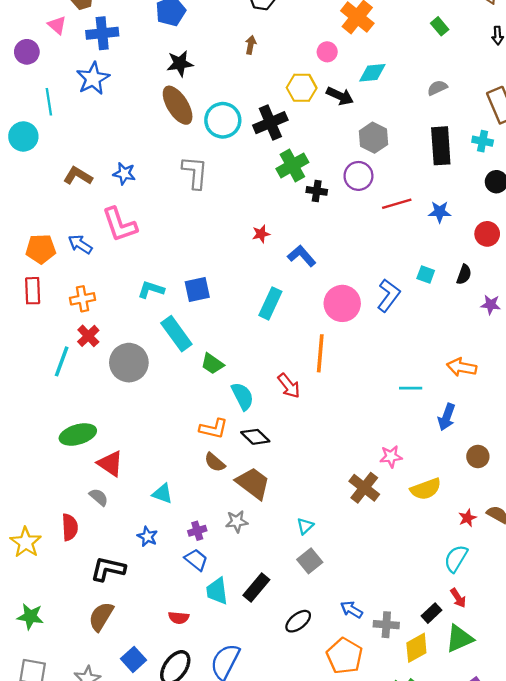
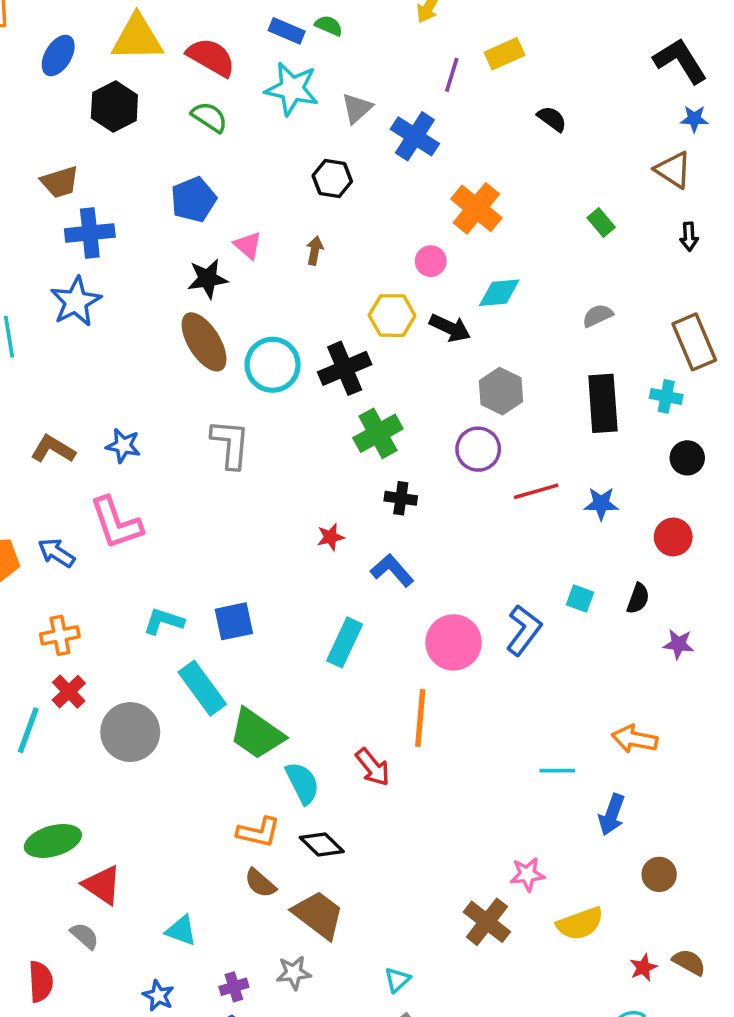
pink triangle: (57, 25) -> (248, 245), moved
black cross: (317, 191) -> (401, 498), moved
green trapezoid: (212, 364) -> (257, 734), size x1.6

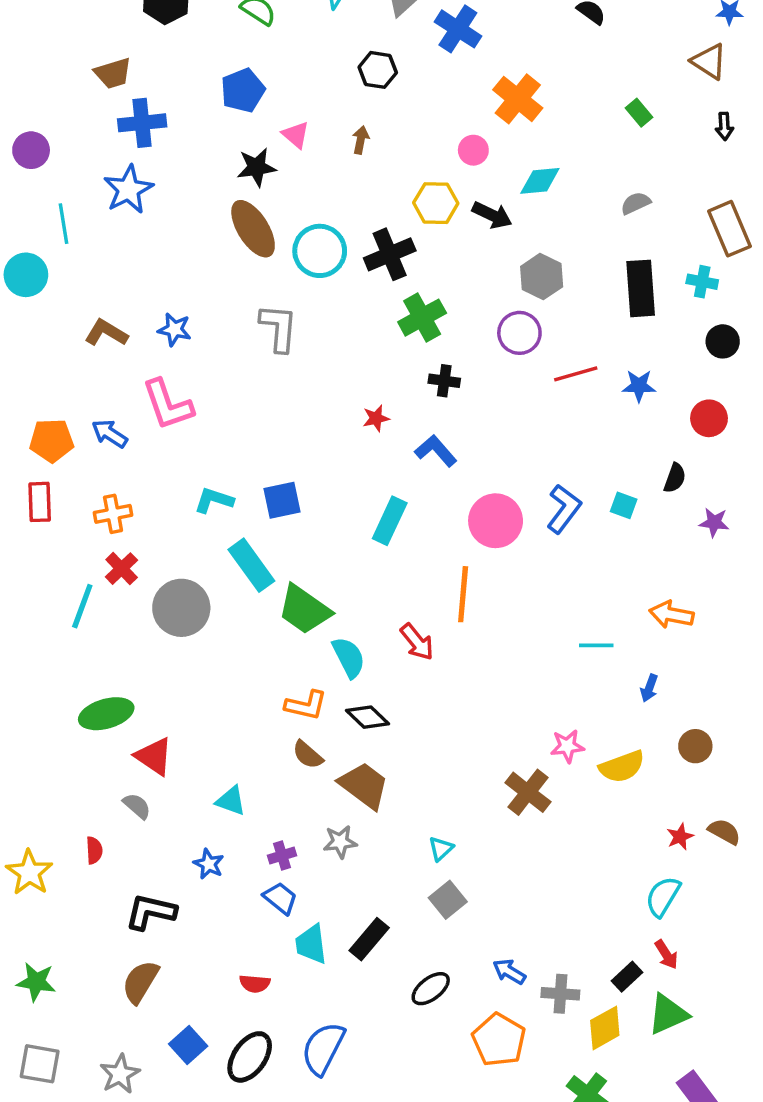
cyan square: (580, 598) -> (624, 505), moved
blue arrow: (612, 815) -> (649, 688), size x0.7
yellow semicircle: (580, 924) -> (622, 767), moved
red semicircle: (41, 982) -> (94, 850), size x0.7

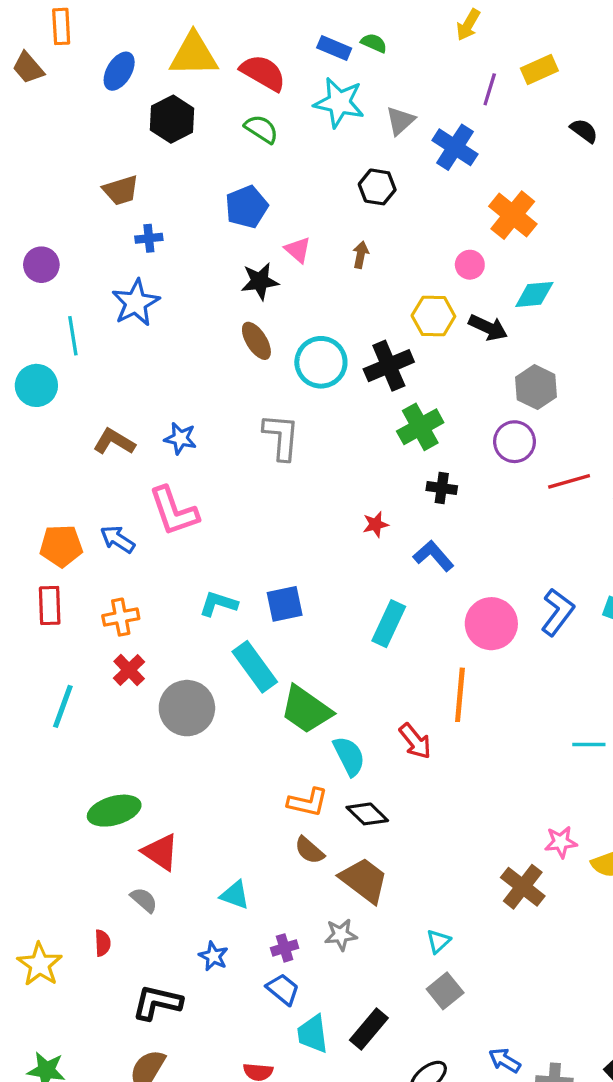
blue cross: (142, 123) -> (149, 238), size x0.6
brown ellipse: (253, 229) -> (256, 341), size x0.7
cyan line: (82, 606) -> (63, 706), moved

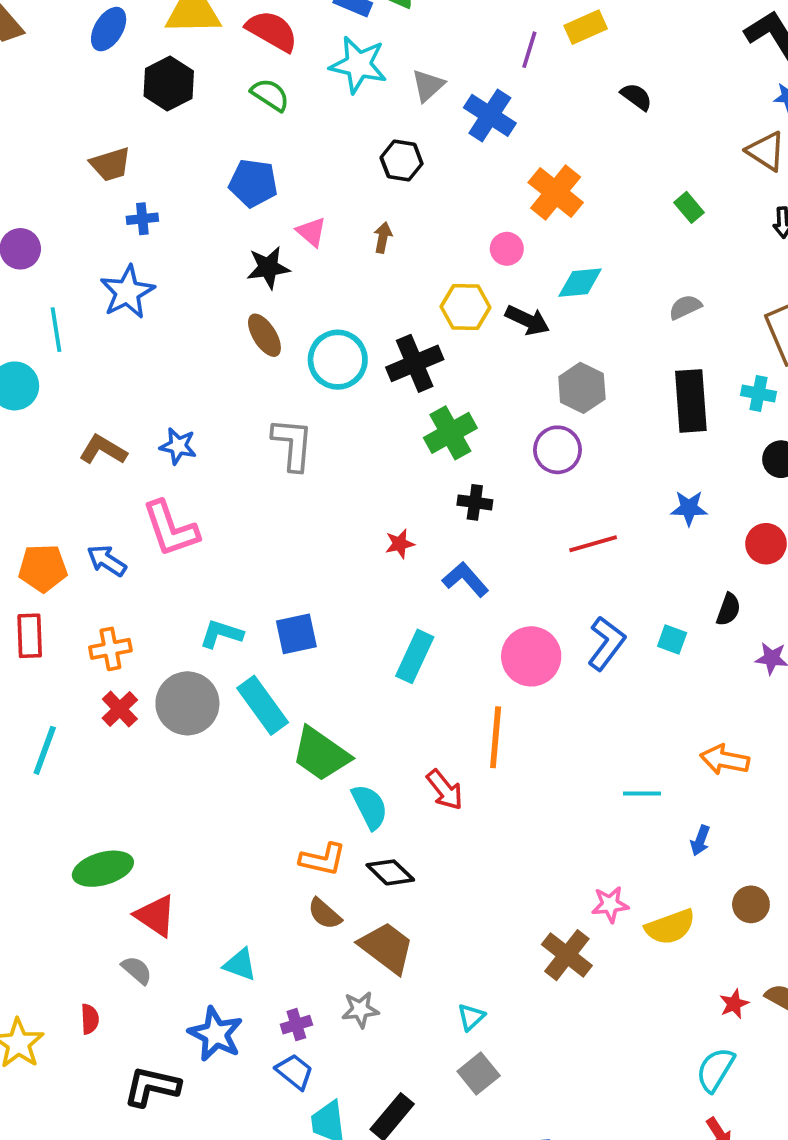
blue pentagon: (246, 207) -> (253, 183), turned 30
red line: (569, 481) -> (593, 544), moved
gray circle: (187, 708) -> (187, 703), moved
blue star: (213, 956) -> (216, 1034), size x1.6

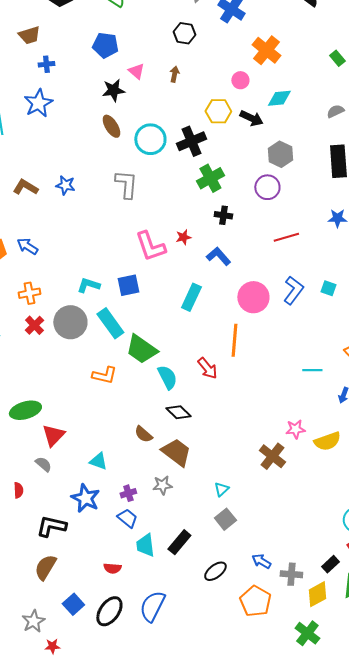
pink L-shape: (171, 529) -> (150, 246), moved
orange L-shape: (323, 859) -> (104, 375), moved
red triangle: (156, 916) -> (53, 435), turned 40

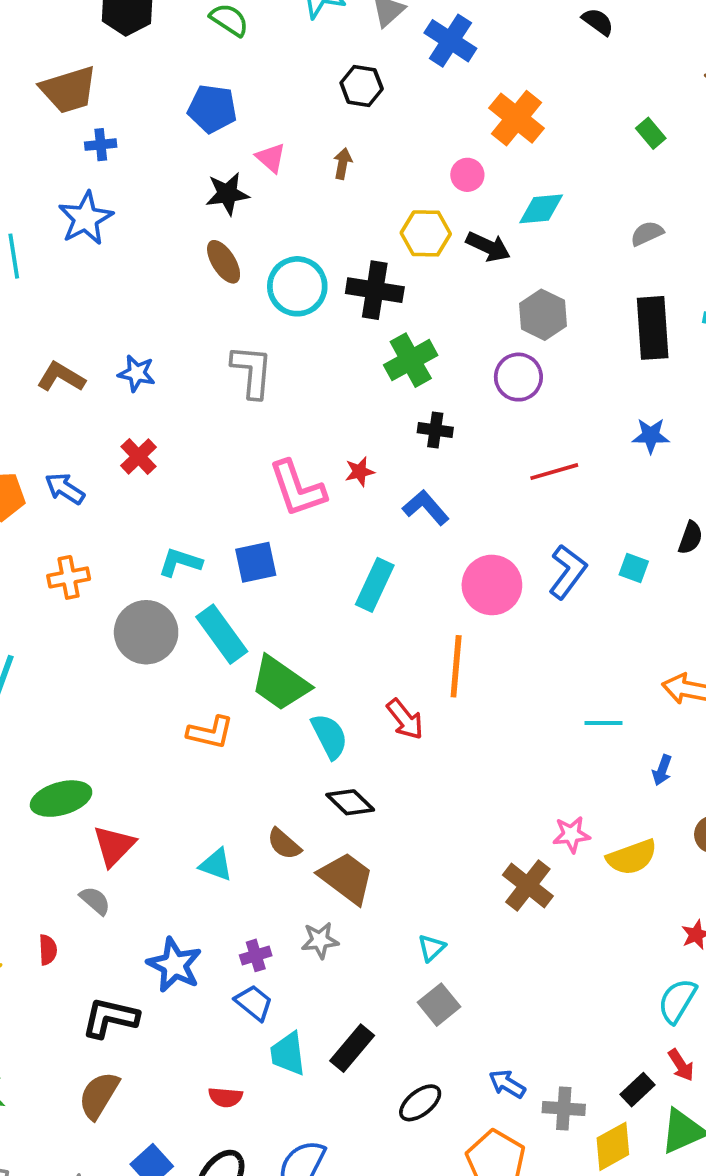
brown trapezoid: (29, 35) -> (69, 90), size x1.4
black cross: (191, 141) -> (375, 290), turned 32
red cross: (34, 325) -> (139, 456), moved
cyan triangle: (98, 461) -> (216, 865), moved

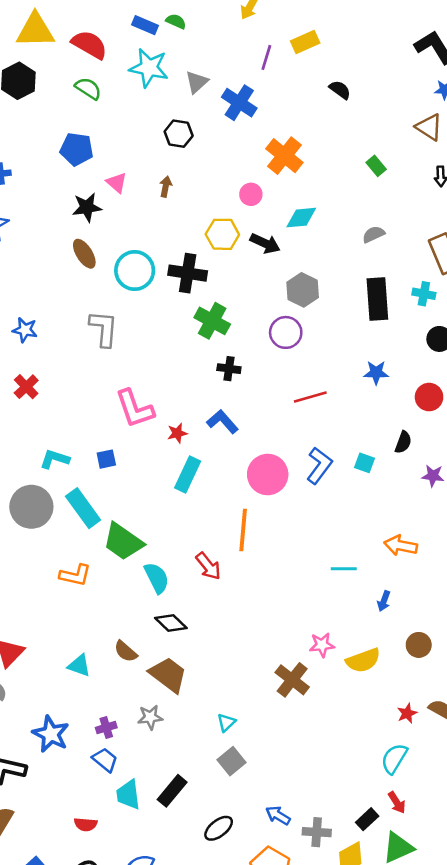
green cross: (411, 360) -> (212, 321), turned -32
red star: (360, 472) -> (177, 433), moved
blue square: (256, 562) -> (106, 459), size x0.7

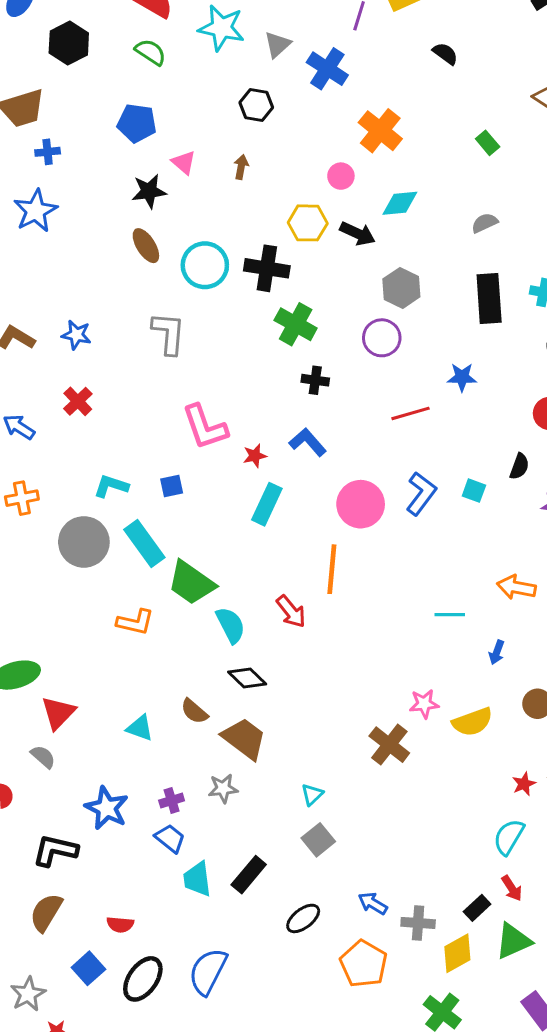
blue star: (376, 373) -> (462, 377), moved
red semicircle: (86, 824) -> (120, 924), moved

